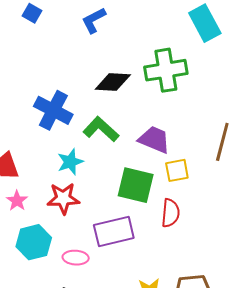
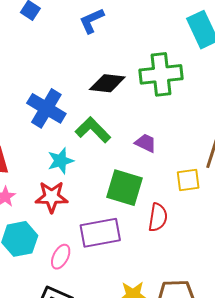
purple trapezoid: (154, 140) -> (146, 143), size x0.7
yellow square: (177, 170) -> (188, 180), moved
pink ellipse: (76, 258) -> (61, 257), turned -70

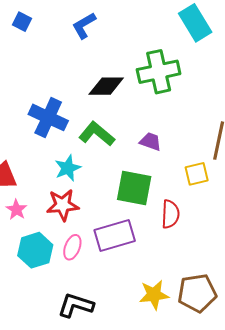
pink ellipse: (61, 257) -> (72, 247), moved

